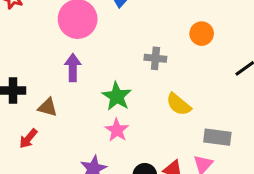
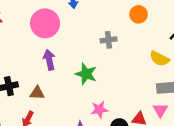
yellow semicircle: (179, 104) -> (159, 59), moved
pink star: (117, 130) -> (99, 110), moved, turned -30

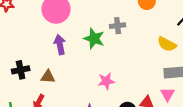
green star: (86, 74) -> (94, 39), moved
pink star: (99, 110) -> (106, 81), moved

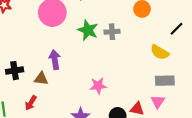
green star: (94, 39) -> (88, 30), moved
purple arrow: (60, 45) -> (55, 60), moved

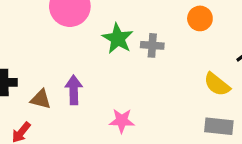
purple arrow: (55, 60) -> (74, 90), moved

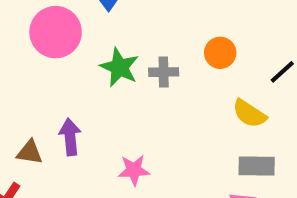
orange circle: (200, 18) -> (220, 53), moved

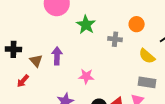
gray cross: (164, 72) -> (115, 39), moved
brown triangle: (30, 152) -> (36, 61), turned 32

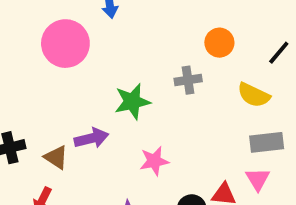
green star: (86, 25) -> (132, 102), moved, turned -30
purple arrow: (57, 56) -> (91, 138), turned 90

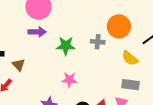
orange circle: (219, 43) -> (119, 26), size x1.5
purple arrow: (91, 138) -> (37, 32), moved

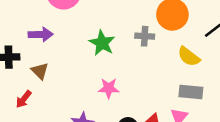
purple arrow: (37, 32) -> (41, 34), moved
green star: (66, 46) -> (102, 43), turned 30

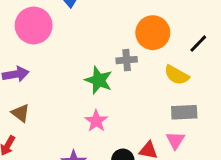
green star: (102, 43) -> (99, 80), moved
pink star: (109, 88) -> (96, 121), turned -30

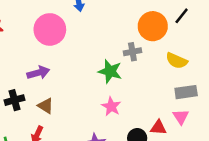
black line: (198, 44) -> (182, 16), moved

